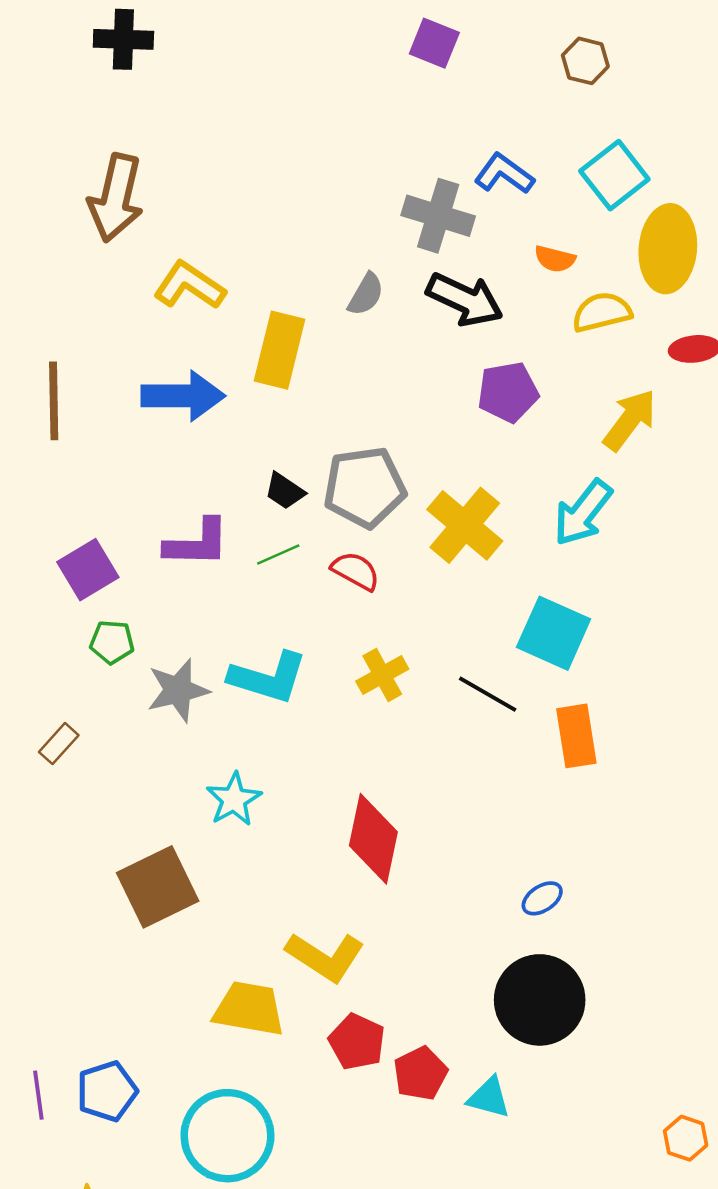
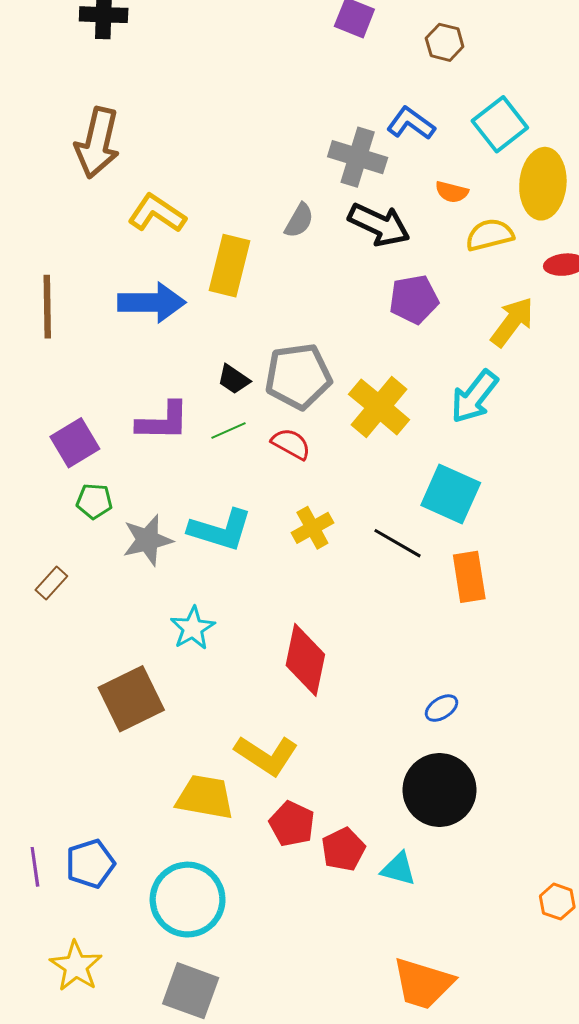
brown hexagon: (585, 61) -> (445, 42), moved

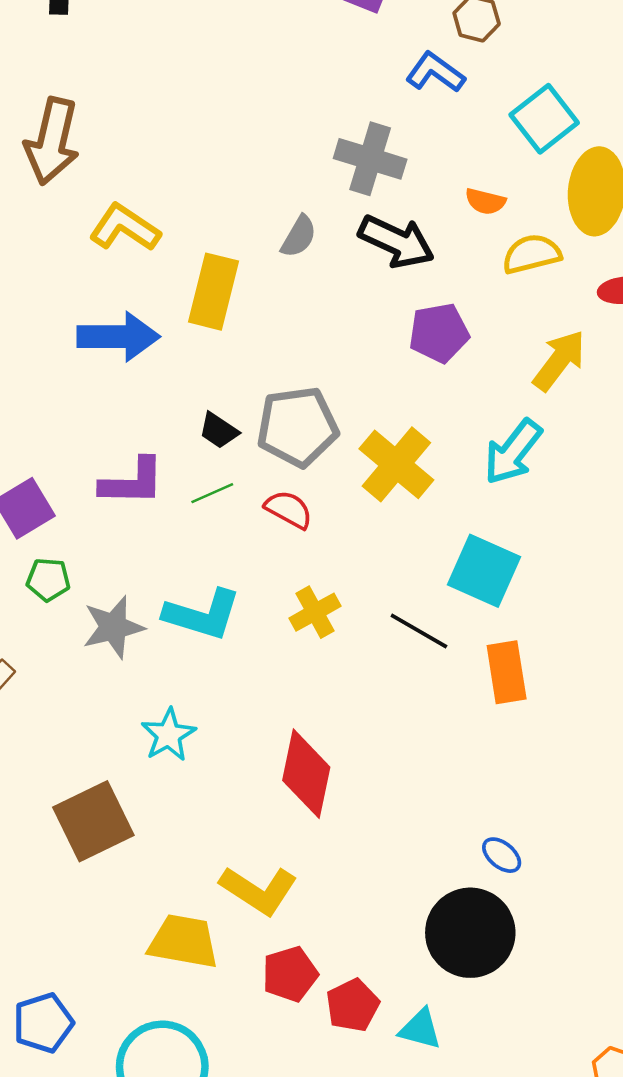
blue L-shape: (411, 123) -> (435, 72), moved
blue ellipse: (442, 708) -> (502, 855), moved, turned 72
red pentagon: (292, 824) -> (290, 974), turned 30

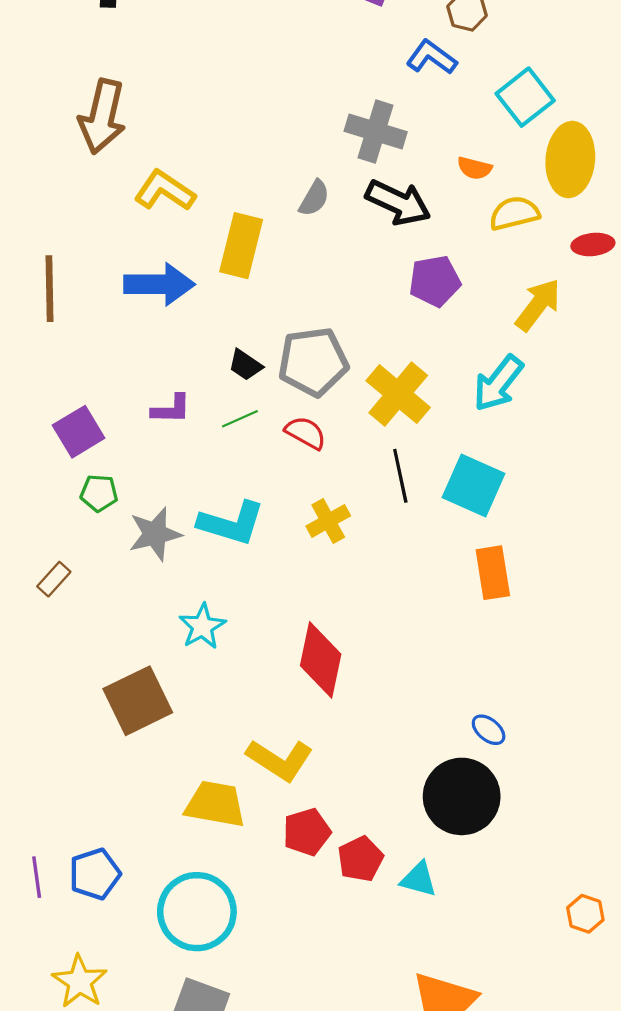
purple L-shape: (132, 482) -> (171, 409), size x0.7
black line: (419, 631) -> (400, 476), moved, turned 48

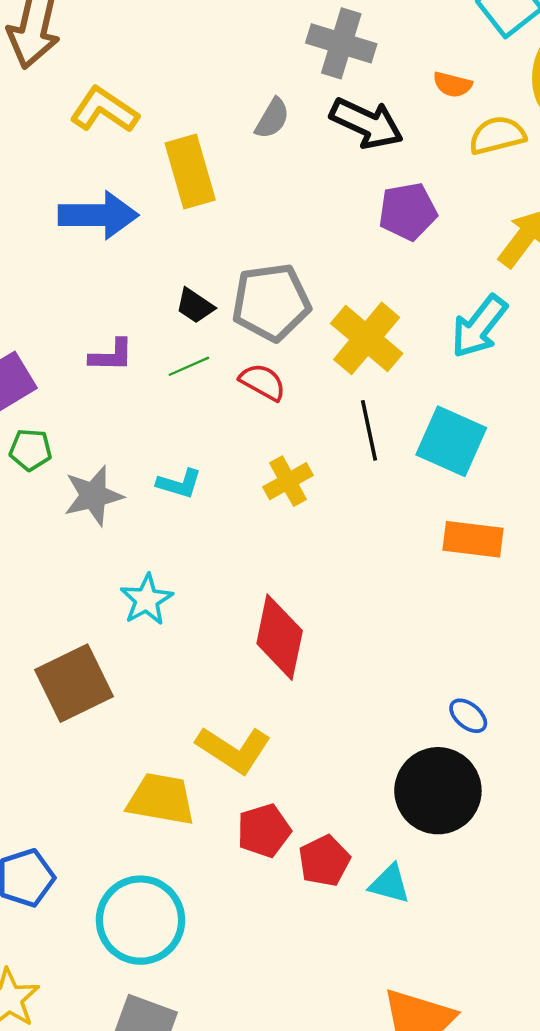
yellow rectangle: (241, 246) -> (190, 172), turned -30
cyan L-shape: (231, 523) -> (179, 484), size x0.6
orange rectangle: (493, 573) -> (473, 539), turned -74

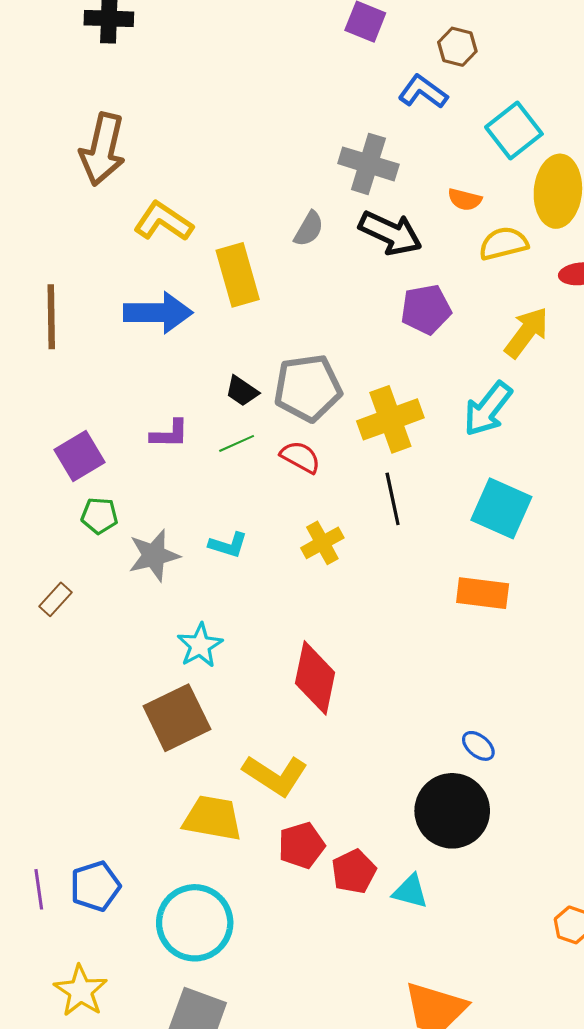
yellow cross: (367, 338) -> (390, 419), turned 30
cyan square: (451, 441) -> (501, 508), moved
brown square: (74, 683) -> (177, 718), moved

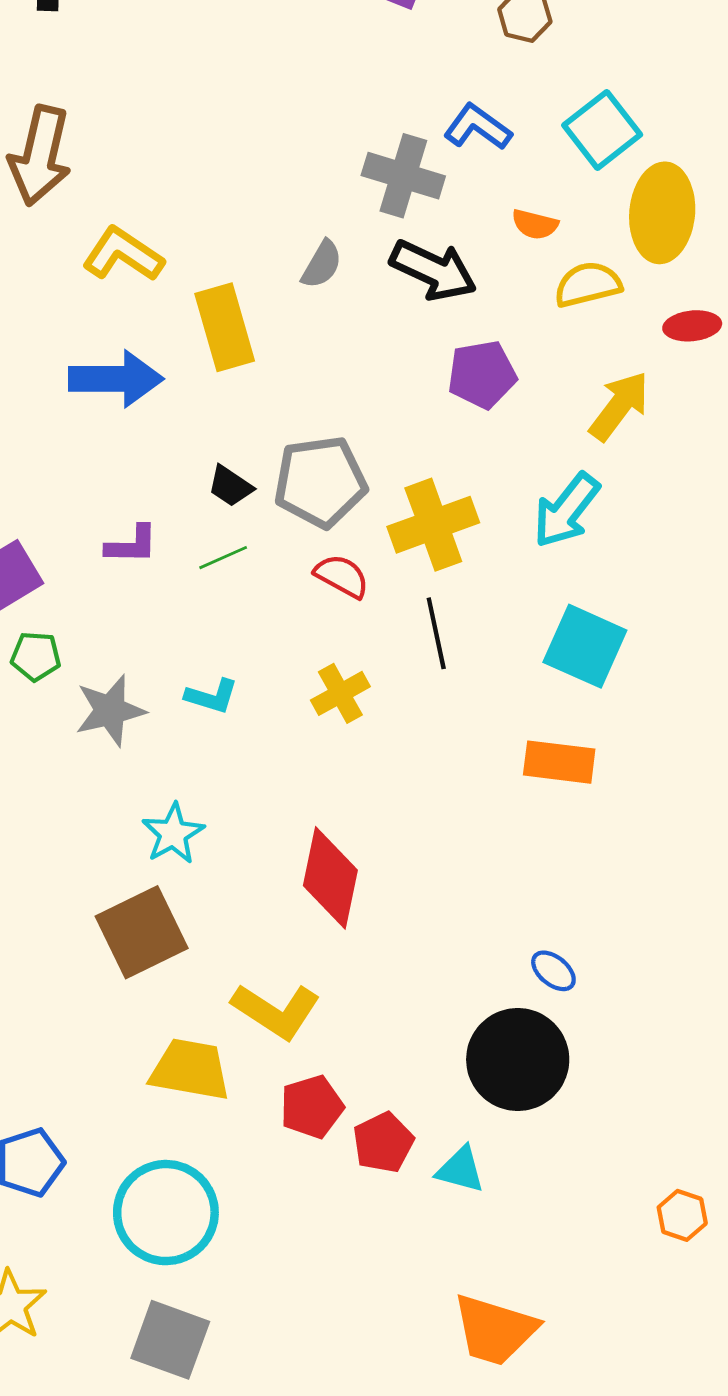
blue L-shape: (423, 92) -> (478, 127), moved
red semicircle: (300, 457) -> (342, 576), moved

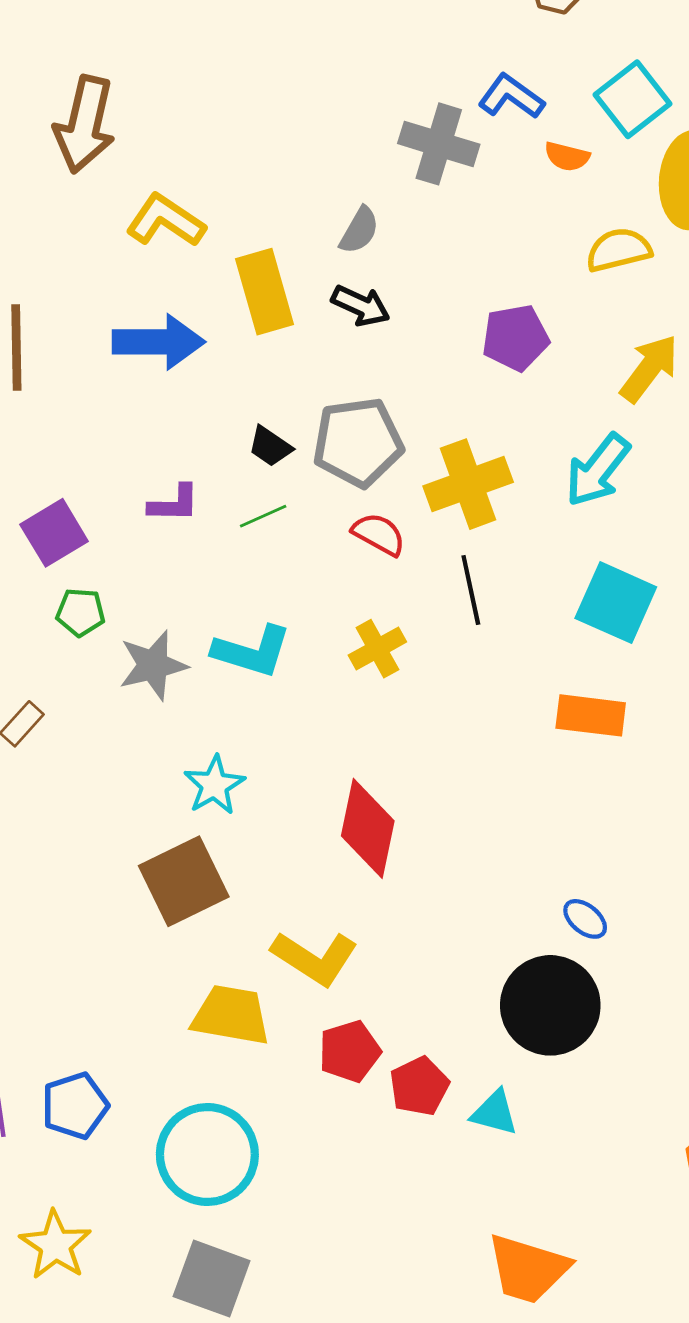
orange semicircle: (535, 224) -> (567, 156), moved
black arrow: (433, 270) -> (361, 306), moved, size x0.7
cyan L-shape: (212, 696) -> (252, 651), size x1.5

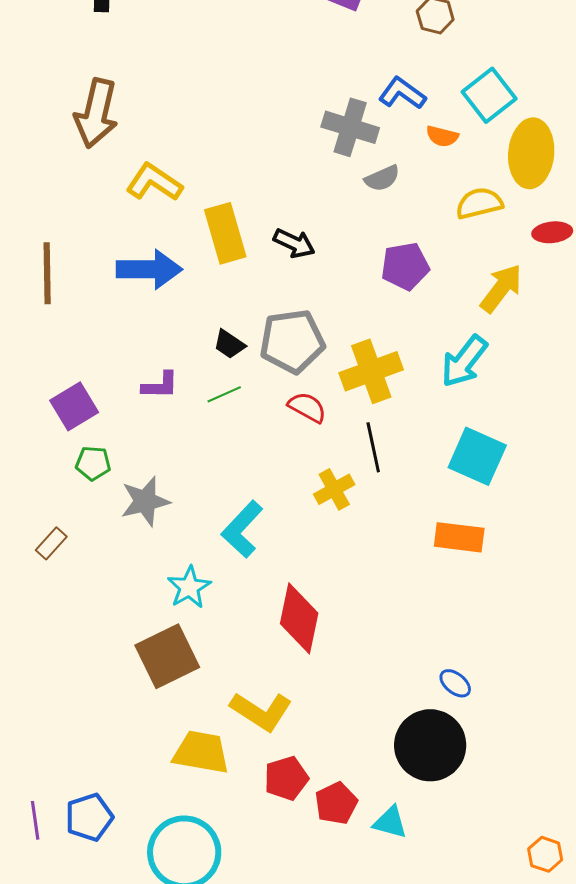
gray semicircle: (359, 230) -> (382, 178), moved, turned 36
yellow cross: (377, 649) -> (334, 489), moved
cyan L-shape: (252, 651) -> (242, 529), moved, turned 116

